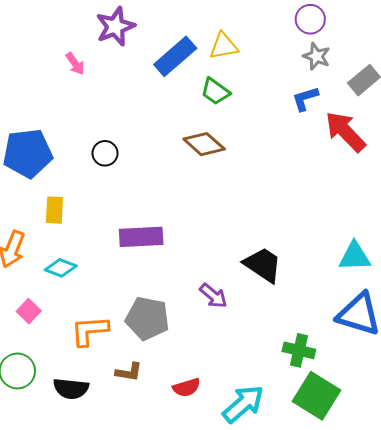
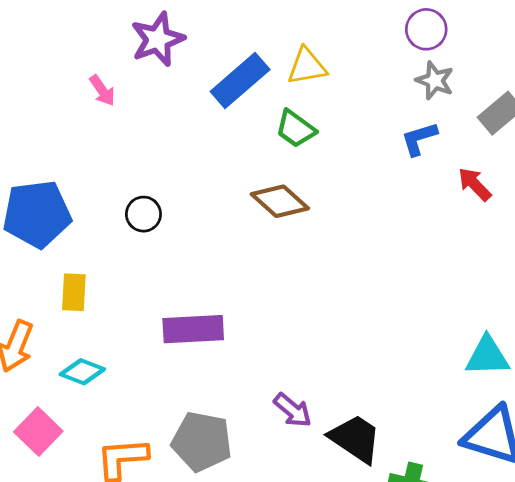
red arrow: (345, 132) -> (475, 184), size x0.6
black trapezoid: (263, 265) -> (355, 439), moved
pink square: (29, 311) -> (38, 431), size x1.4

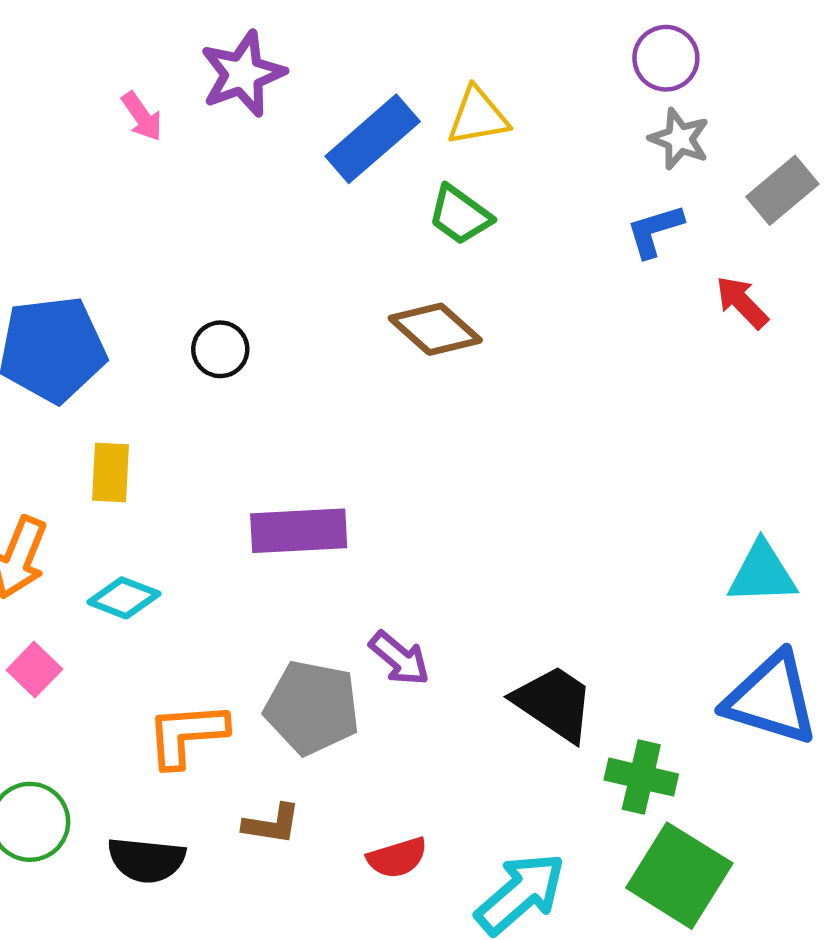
pink arrow: (102, 90) -> (142, 116), moved
purple arrow: (293, 410) -> (399, 658), moved
pink square: (38, 431) -> (34, 670), moved, size x0.7

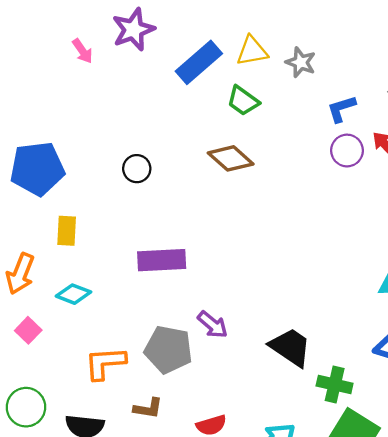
purple circle: (666, 58) -> (347, 151), moved
gray star: (679, 139) -> (301, 62), moved
black circle: (220, 349) -> (137, 169), moved

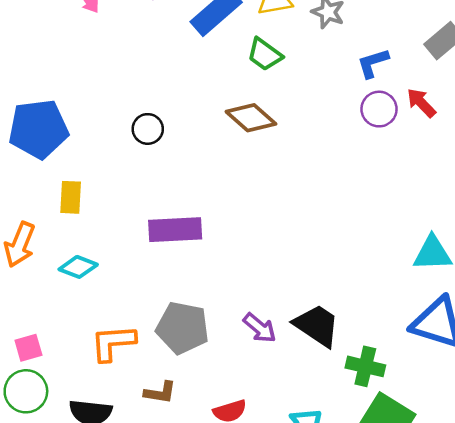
purple arrow: (212, 325) -> (260, 328), moved
pink square: (28, 330) -> (28, 348), moved, turned 30

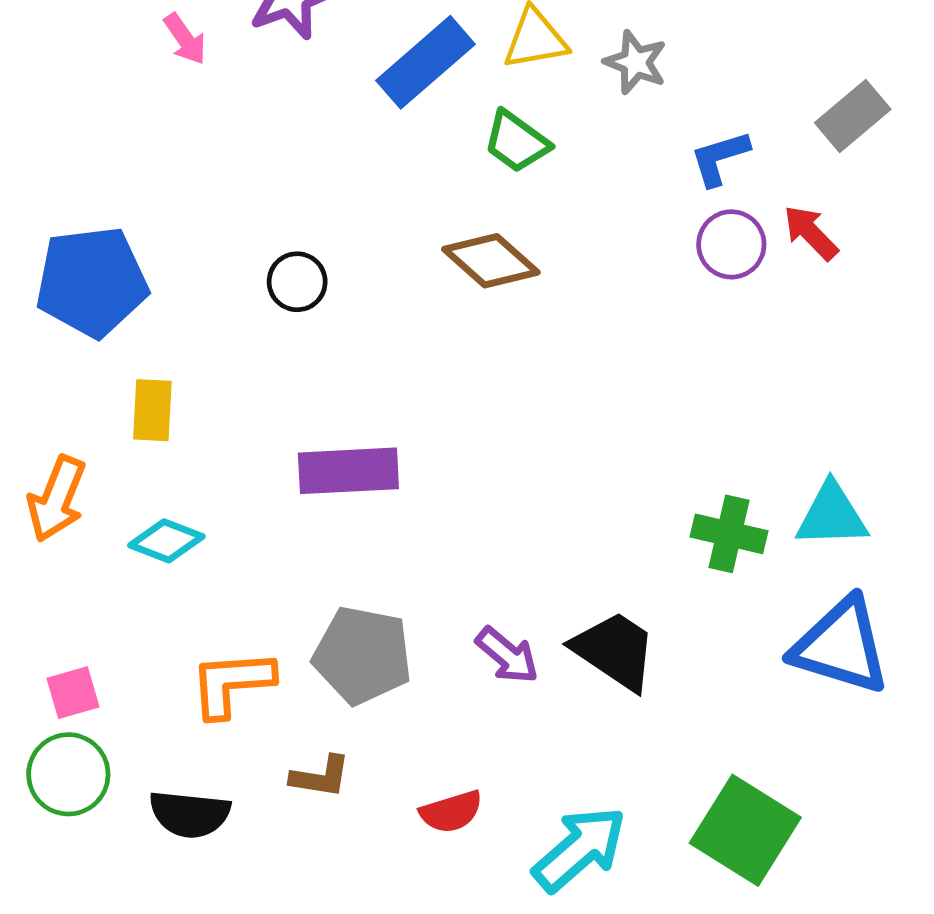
green cross: (365, 366) -> (729, 534), moved

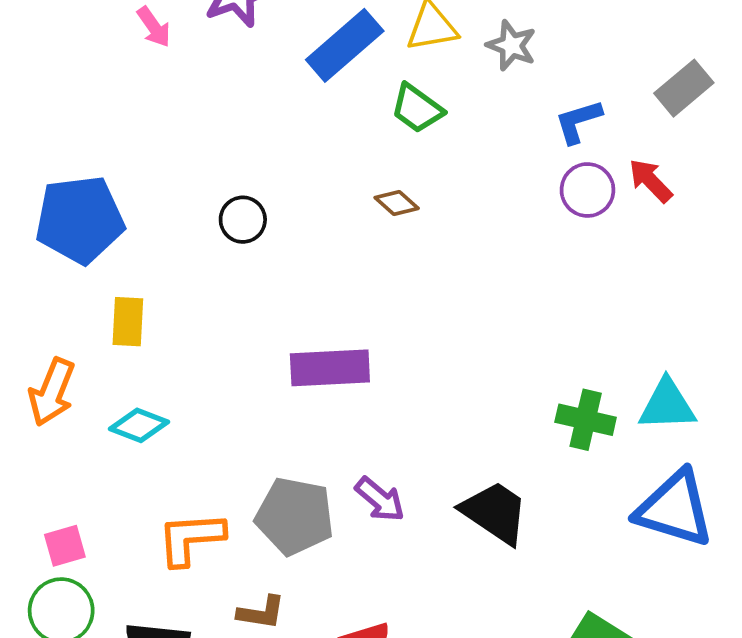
brown diamond: (491, 261) -> (397, 203), size x0.6
purple rectangle: (348, 471) -> (330, 368), moved
purple arrow: (507, 655) -> (380, 499), moved

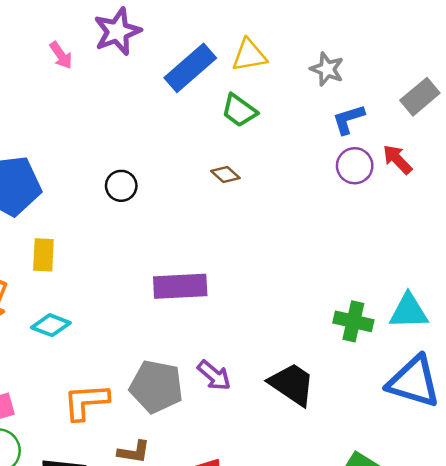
gray star: (511, 45) -> (327, 69), moved

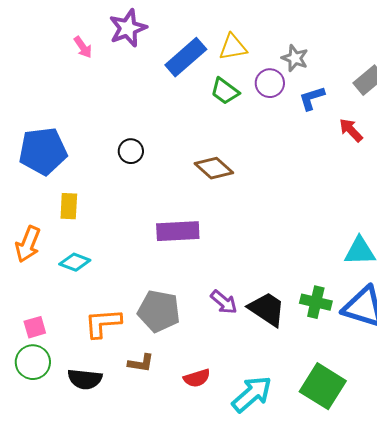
purple circle: (355, 166) -> (270, 83), moved
brown diamond: (225, 175) -> (214, 168), moved, size x1.6
green cross: (353, 321) -> (316, 302), moved
purple arrow: (214, 375) -> (224, 302), moved

